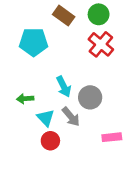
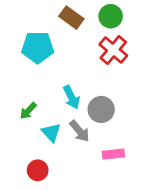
green arrow: (25, 99) -> (28, 111), turned -42
pink rectangle: (112, 137) -> (113, 154), moved
red circle: (50, 141) -> (38, 170), moved

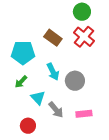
brown rectangle: (71, 18) -> (53, 38), moved
cyan pentagon: (38, 47) -> (23, 53), moved
gray arrow: (80, 131) -> (56, 110), moved

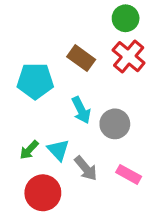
green arrow: (21, 82) -> (29, 150), moved
pink rectangle: (84, 114) -> (129, 174), turned 35
red circle: (28, 126) -> (43, 193), size x1.5

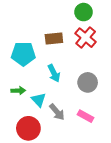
brown rectangle: (81, 58) -> (54, 39), turned -42
gray circle: (115, 124) -> (88, 82), moved
green arrow: (29, 150) -> (18, 91), moved, turned -136

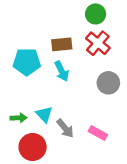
cyan arrow: (54, 73) -> (62, 71), moved
gray circle: (88, 82) -> (108, 83), moved
green arrow: (18, 91) -> (19, 118), moved

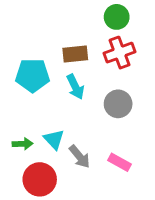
red cross: (98, 43) -> (119, 53), turned 30
gray circle: (108, 83) -> (118, 104), moved

